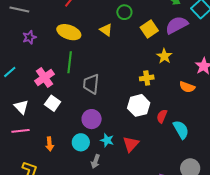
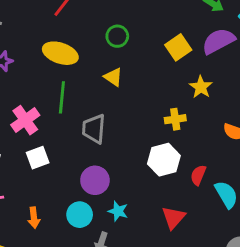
green circle: (124, 12) -> (117, 36), moved
yellow triangle: (106, 30) -> (113, 77), moved
white square: (53, 103) -> (38, 158), turned 35
red triangle: (131, 144) -> (173, 218), moved

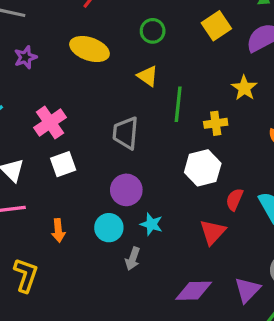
yellow square: (178, 47) -> (216, 26), moved
green line: (62, 97) -> (178, 104), moved
red semicircle: (198, 175) -> (235, 199), moved

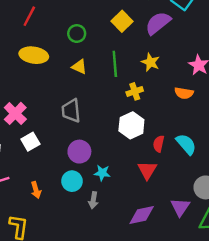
green line: (178, 104) -> (115, 64), moved

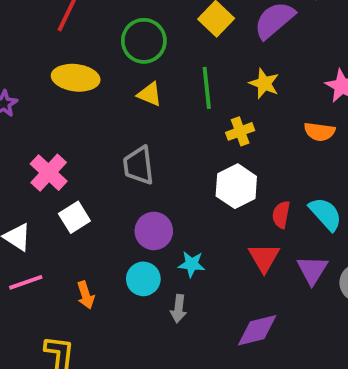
green circle: (77, 34) -> (144, 41), size x1.5
purple triangle: (180, 207) -> (312, 270), moved

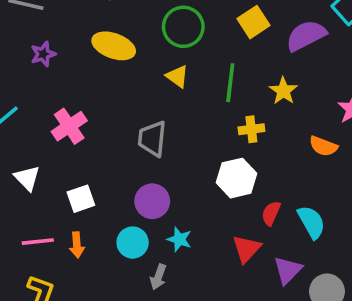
white square: (74, 217) -> (81, 199), moved
pink line: (26, 282) -> (38, 242), moved

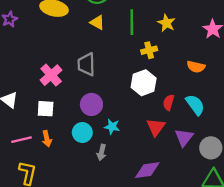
pink cross: (69, 126) -> (51, 75), moved
orange semicircle: (323, 146) -> (196, 67), moved
white square: (81, 199) -> (46, 109), turned 30

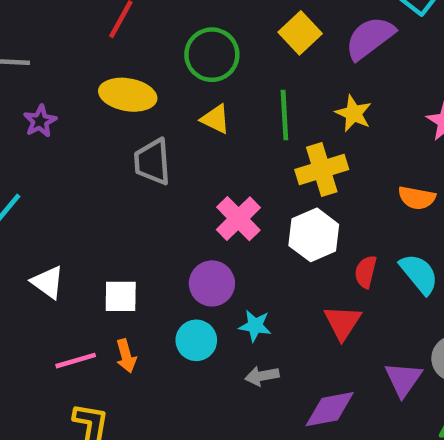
yellow cross: (149, 50) -> (322, 169), size x1.5
gray trapezoid: (86, 64) -> (152, 162), moved
pink cross: (51, 75) -> (238, 219), moved
purple triangle: (184, 137) -> (403, 379), moved
gray arrow: (102, 152) -> (262, 376), moved, turned 70

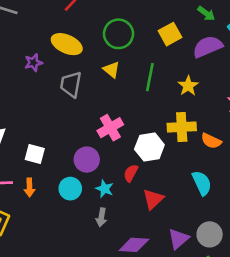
purple star: (40, 121) -> (33, 63), moved
yellow cross: (322, 169) -> (182, 127), moved
red semicircle: (366, 272) -> (131, 173), moved
gray arrow: (262, 376) -> (101, 217), turned -84

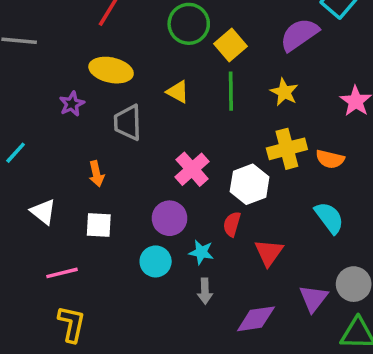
green circle: (119, 34) -> (189, 24), moved
yellow square: (170, 34) -> (231, 45), moved
orange arrow: (29, 187) -> (96, 174), moved

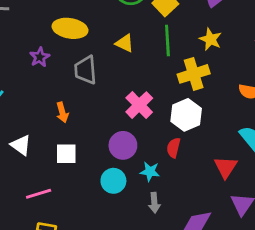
yellow cross: (287, 149) -> (194, 74), moved
red triangle: (269, 253) -> (226, 167), moved

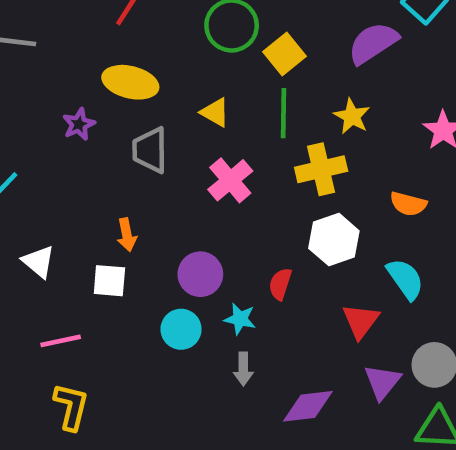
pink cross: (139, 105) -> (230, 180), moved
orange arrow: (62, 112) -> (127, 235), moved
white hexagon: (186, 115) -> (334, 240), moved

